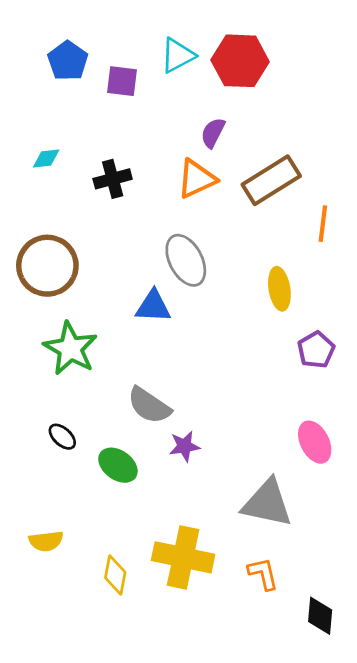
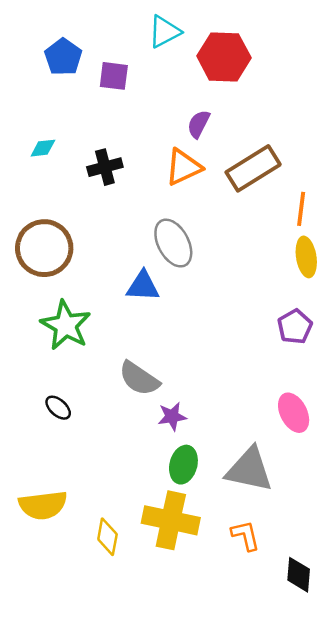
cyan triangle: (178, 55) -> (164, 32), moved
yellow ellipse: (279, 289) -> (306, 257), moved
green ellipse: (118, 465) -> (183, 465), moved, turned 69
yellow semicircle: (46, 541) -> (43, 505), size x1.5

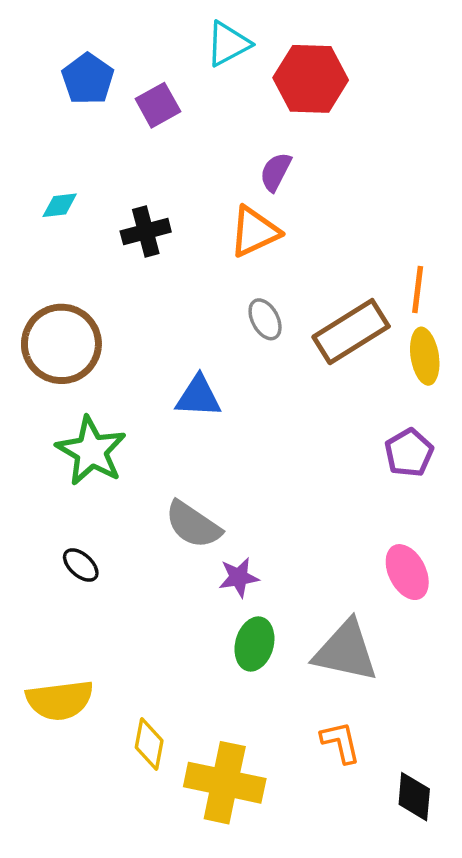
purple square: (114, 76) -> (158, 105), turned -36
brown rectangle: (253, 168) -> (351, 332), moved
gray ellipse: (173, 243) -> (265, 319), moved, size x0.6
yellow cross: (171, 520) -> (225, 783), moved

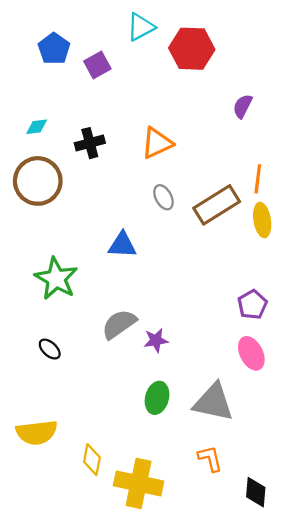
purple semicircle: (276, 172) -> (243, 106), moved
brown circle: (61, 344) -> (38, 181), moved
purple pentagon: (409, 453) -> (252, 305), moved
gray semicircle: (193, 525) -> (119, 324), turned 111
purple star: (239, 577) -> (156, 340), moved

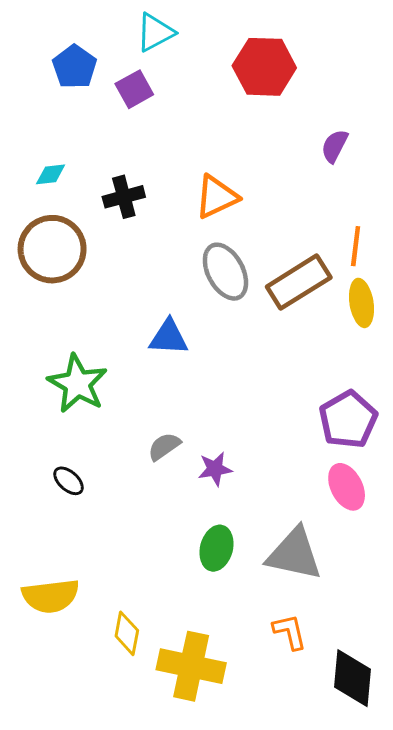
cyan triangle: (141, 27) -> (155, 32), moved
gray ellipse: (164, 197) -> (225, 272), size x1.6
purple pentagon: (252, 305) -> (348, 420), size x1.4
gray semicircle: (119, 324) -> (164, 446), size x0.7
black diamond: (256, 492) -> (353, 678), size x1.4

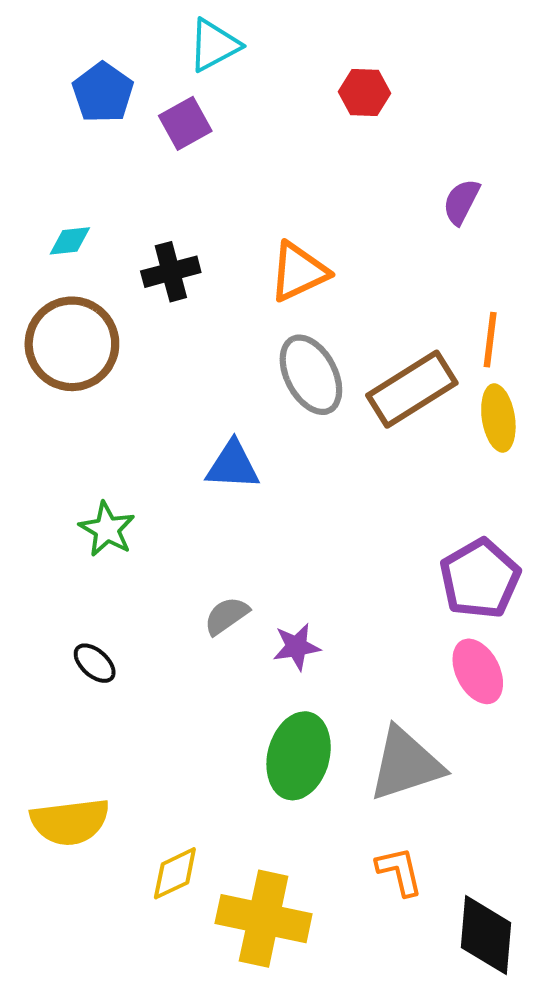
red hexagon: (264, 67) -> (364, 93), size x0.6
green star: (77, 384) -> (107, 529), size x0.7
green ellipse: (217, 548) -> (299, 756), size x1.4
gray triangle: (294, 554) -> (406, 764), turned -30
yellow diamond: (127, 633) -> (175, 873), turned 54

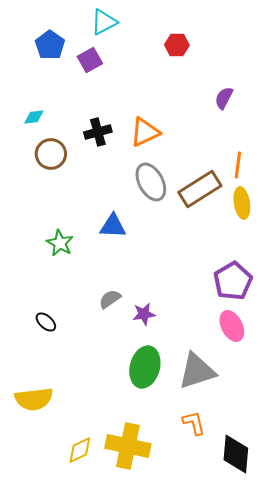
black cross: (171, 272) -> (98, 132), moved
brown circle: (72, 344) -> (51, 154), moved, size x0.7
green star: (107, 529) -> (60, 243), moved
yellow diamond: (175, 873) -> (80, 450), moved

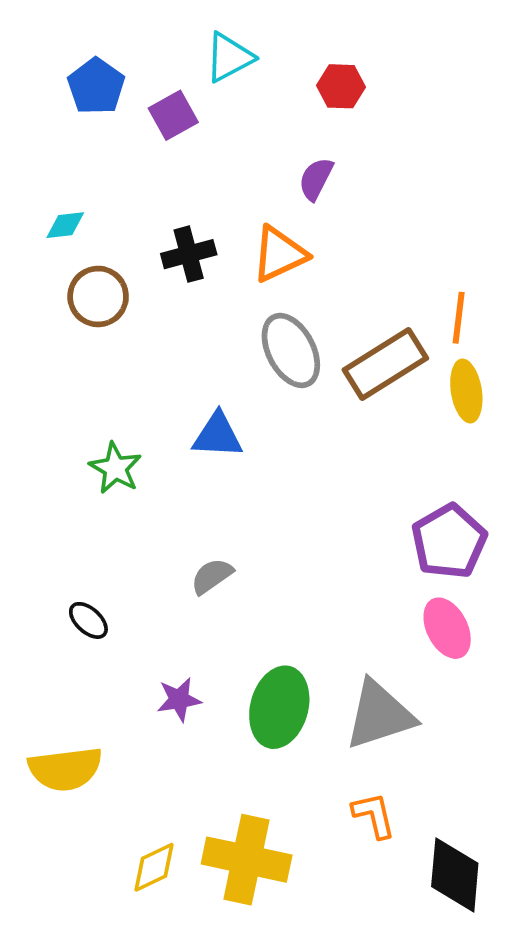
cyan triangle: (104, 22) -> (229, 57), moved
purple semicircle: (224, 98) -> (316, 179), moved
purple star: (144, 314) -> (179, 700), moved

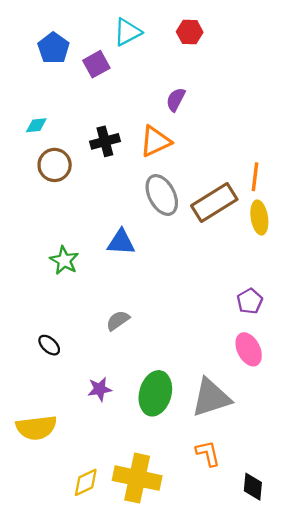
red hexagon: (341, 86) -> (190, 32), moved
purple pentagon: (449, 541) -> (250, 301), size x0.6
black diamond: (455, 875) -> (253, 487), size x0.7

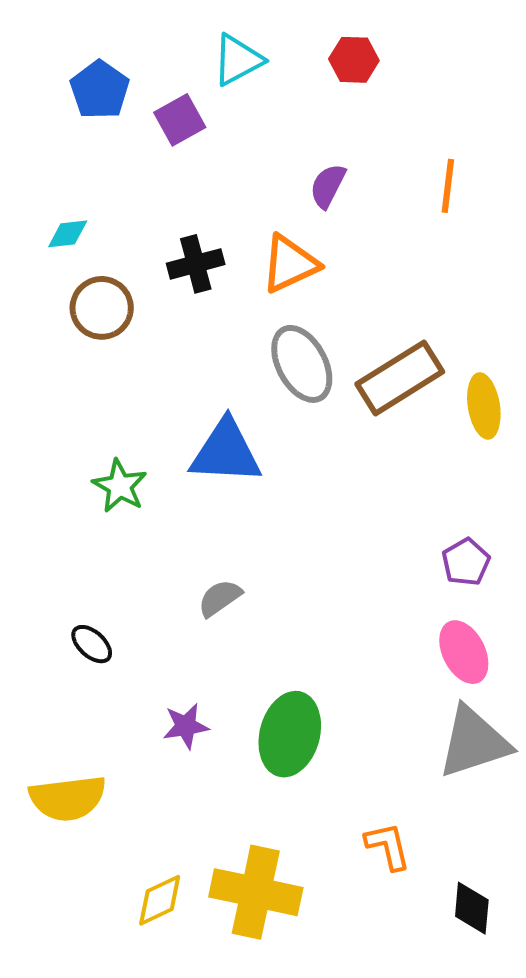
orange line: (255, 177) -> (448, 186), moved
blue triangle: (121, 242) -> (226, 452), size x1.4
gray triangle: (211, 398) -> (474, 742), moved

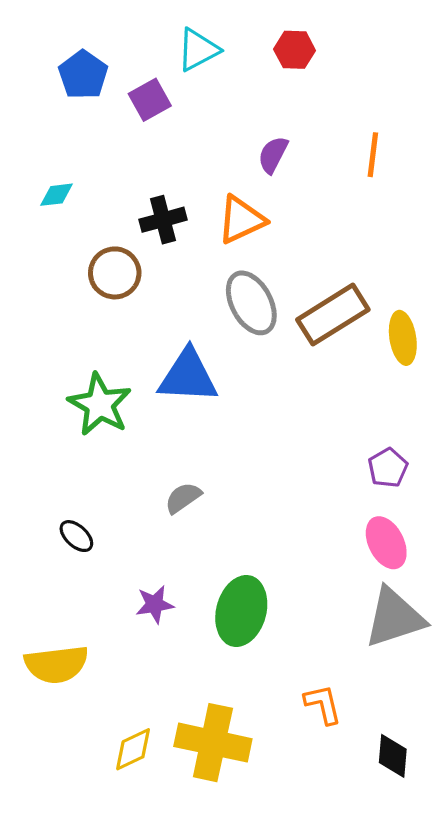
brown circle: (102, 308) -> (115, 273), moved
green star: (120, 486) -> (100, 405), size x1.4

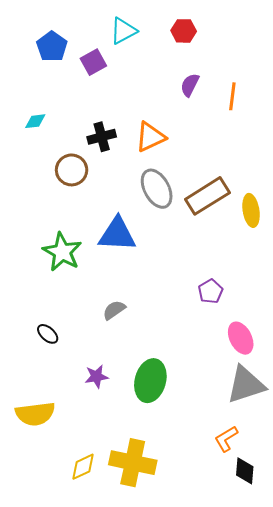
purple semicircle: (273, 155) -> (190, 85), moved
purple pentagon: (388, 468) -> (211, 291), moved
orange L-shape: (323, 704) -> (226, 439), moved, turned -108

